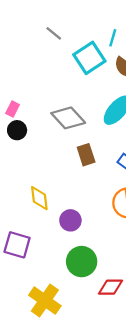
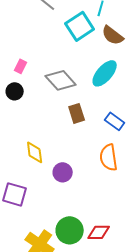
pink rectangle: (13, 109) -> (21, 66), moved
green circle: (82, 262) -> (70, 230), moved

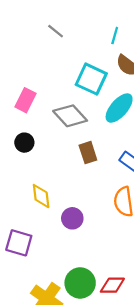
cyan square: (80, 26) -> (91, 79), moved, turned -32
pink rectangle: (21, 66) -> (25, 100), size x1.5
black circle: (15, 91) -> (24, 143), moved

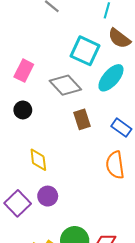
purple circle: (72, 218) -> (48, 196), moved
purple square: (19, 243) -> (18, 203), turned 30

